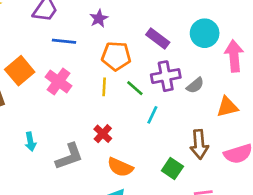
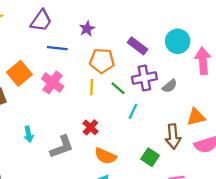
orange triangle: (227, 107) -> (196, 117), moved

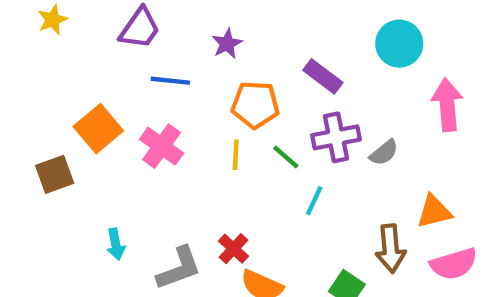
cyan circle: (178, 41) -> (399, 44), moved
red cross: (90, 127) -> (234, 249), moved

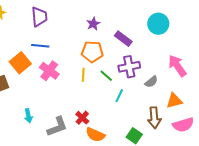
purple trapezoid: (140, 28) -> (39, 17), turned -40
purple star: (227, 44) -> (93, 24), moved
blue line: (170, 81) -> (40, 46), moved
pink arrow: (447, 105) -> (177, 66), moved, turned -30
gray semicircle: (384, 153) -> (151, 82), moved

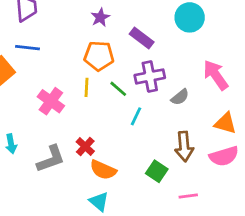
pink cross: (49, 71) -> (51, 101), moved
orange triangle: (174, 101) -> (225, 123), moved, turned 30

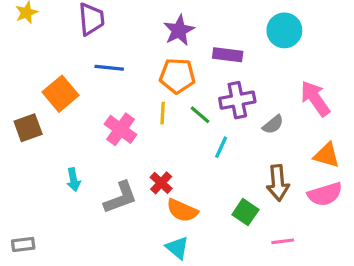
purple star: (100, 17) -> (179, 30), size x1.4
purple rectangle: (142, 38) -> (228, 55), turned -30
blue line: (28, 48) -> (109, 68), moved

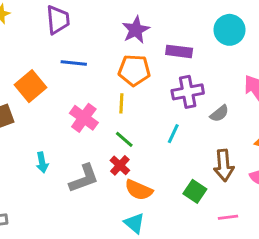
green line: (200, 115) -> (124, 139), moved

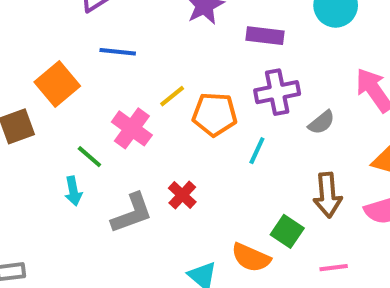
orange pentagon: (134, 70) -> (215, 114), moved
yellow line: (121, 103) -> (172, 96), moved, turned 48
green line: (124, 139) -> (89, 157), moved
orange semicircle: (139, 190) -> (251, 258), moved

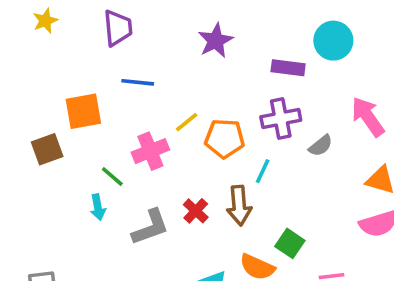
purple rectangle: (265, 36) -> (288, 68), moved
orange square: (57, 84) -> (83, 111), turned 30
pink cross: (132, 128) -> (150, 151), turned 32
brown arrow: (328, 195) -> (239, 205), moved

